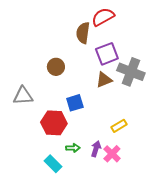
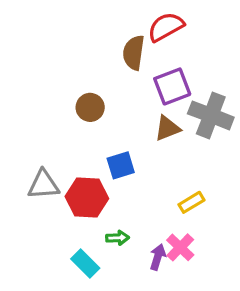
gray triangle: (23, 96) -> (43, 185), moved
purple arrow: (96, 149) -> (158, 257), moved

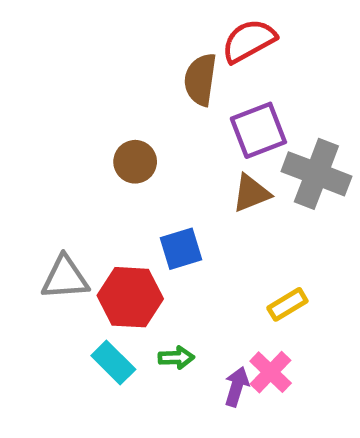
cyan rectangle: (85, 264) -> (113, 362), moved

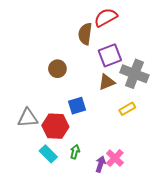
yellow rectangle: (287, 304) -> (127, 109), moved
green arrow: (176, 358) -> (75, 152), turned -72

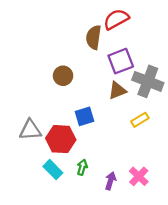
pink cross: (115, 158) -> (139, 176), moved

